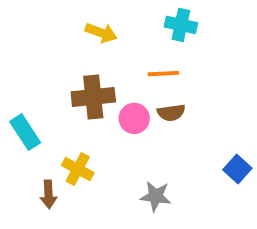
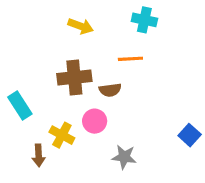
brown semicircle: (171, 113) -> (110, 90), moved
pink circle: (134, 118) -> (95, 121), moved

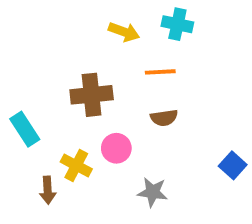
yellow arrow: (81, 26) -> (124, 32), moved
brown semicircle: (110, 90) -> (164, 118), moved

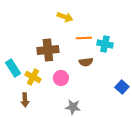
cyan cross: (177, 24) -> (105, 44), moved
yellow cross: (76, 165) -> (33, 77), moved
gray star: (153, 192) -> (73, 107), moved

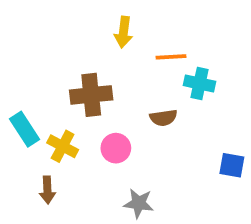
yellow arrow: (65, 17) -> (123, 32), turned 77
orange line: (84, 38) -> (171, 57), moved
blue square: (122, 87) -> (232, 165), turned -32

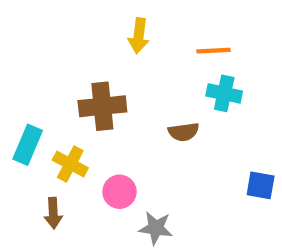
orange line: (171, 57) -> (213, 51), moved
cyan rectangle: (25, 129) -> (28, 145), turned 56
pink circle: (116, 148) -> (119, 192), moved

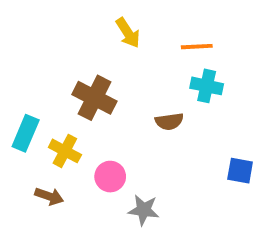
yellow arrow: (139, 36) -> (128, 33), turned -40
brown cross: (102, 106) -> (94, 98), turned 33
brown arrow: (53, 213) -> (49, 196), turned -68

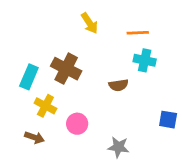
cyan rectangle: (26, 133) -> (29, 77), moved
gray star: (144, 210) -> (118, 147), moved

